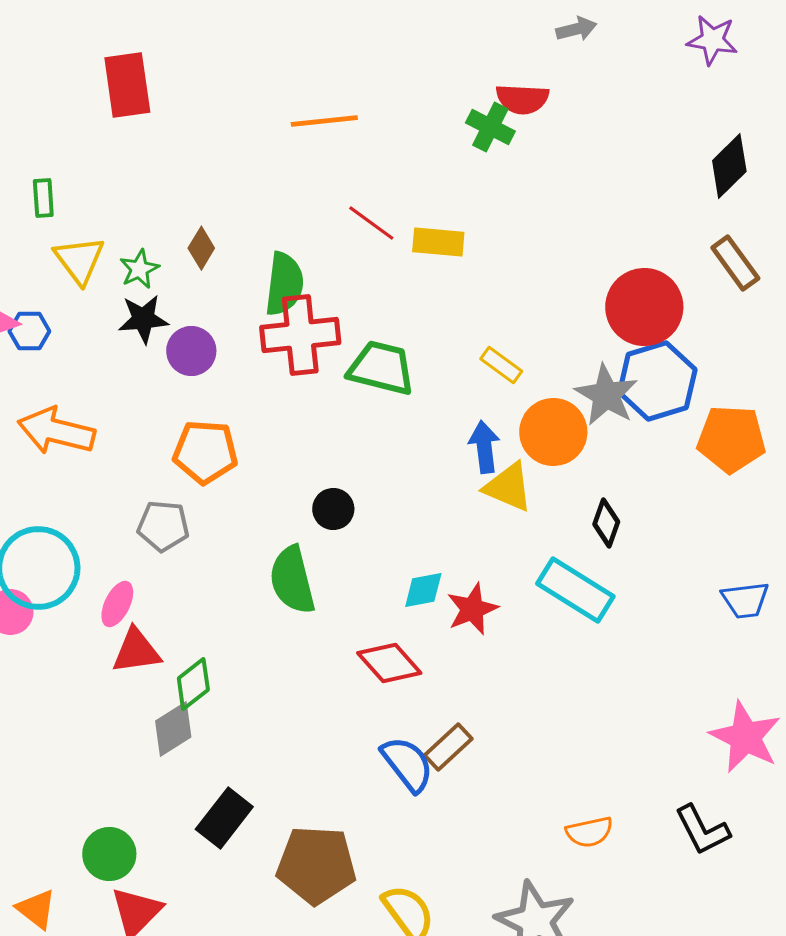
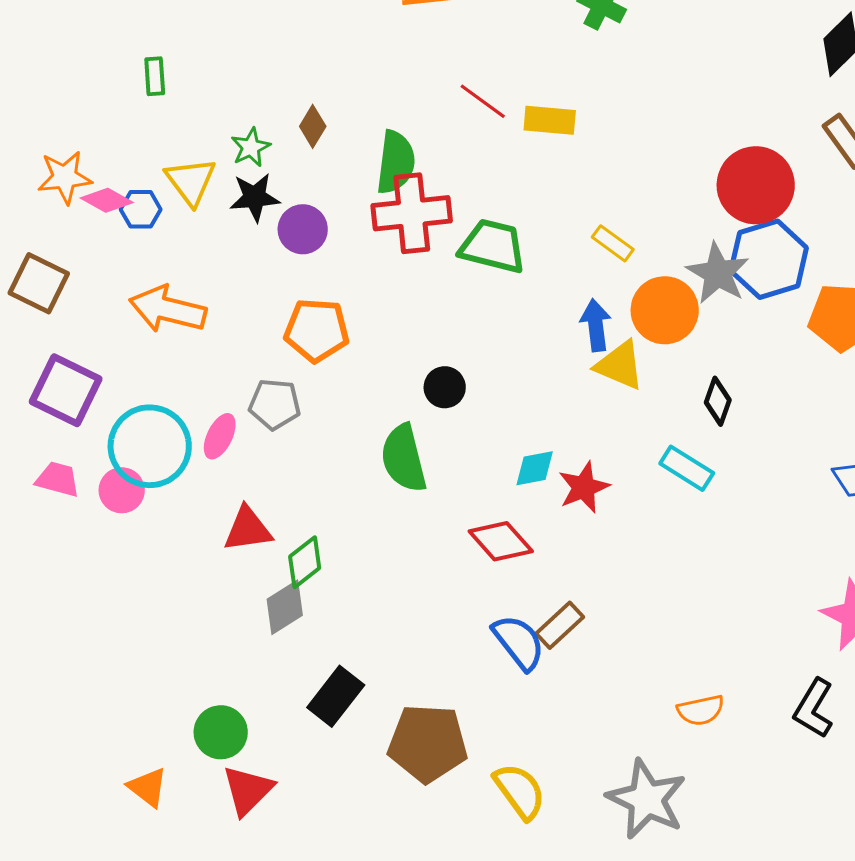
yellow triangle: (79, 260) -> (191, 181), moved
cyan rectangle: (575, 590) -> (687, 468), size x0.7
pink ellipse: (117, 604) -> (220, 436), moved
black L-shape: (702, 830) -> (814, 708), turned 58

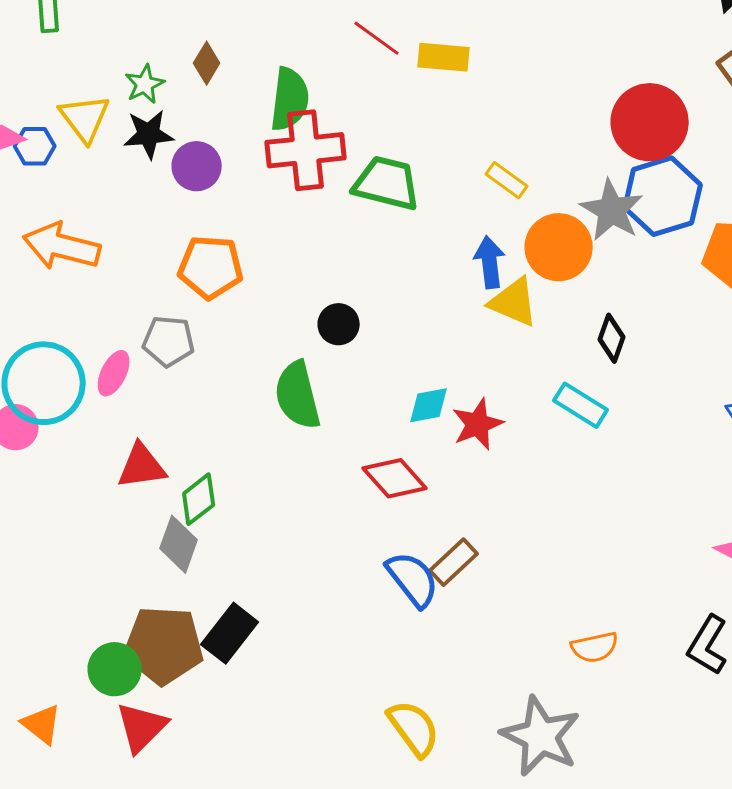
gray diamond: (285, 607) -> (179, 544), turned -38
brown pentagon: (428, 743) -> (164, 645), moved

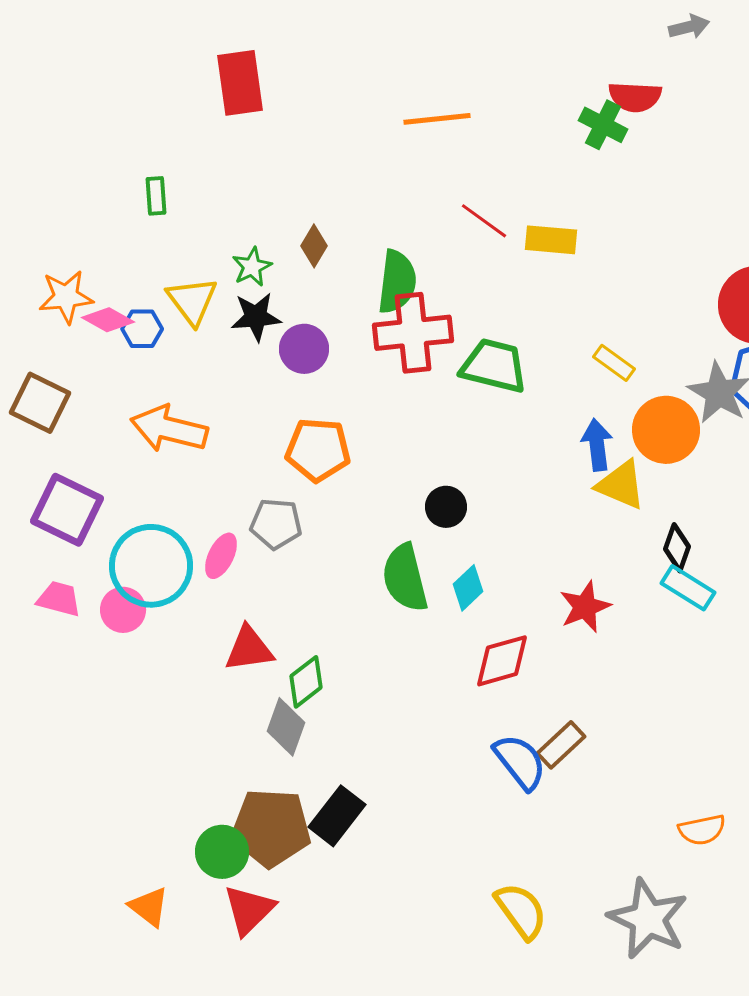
black diamond: (612, 338) -> (677, 548), moved
cyan diamond: (429, 405) -> (468, 588), moved, turned -33
red diamond: (395, 478) -> (502, 661), turned -64

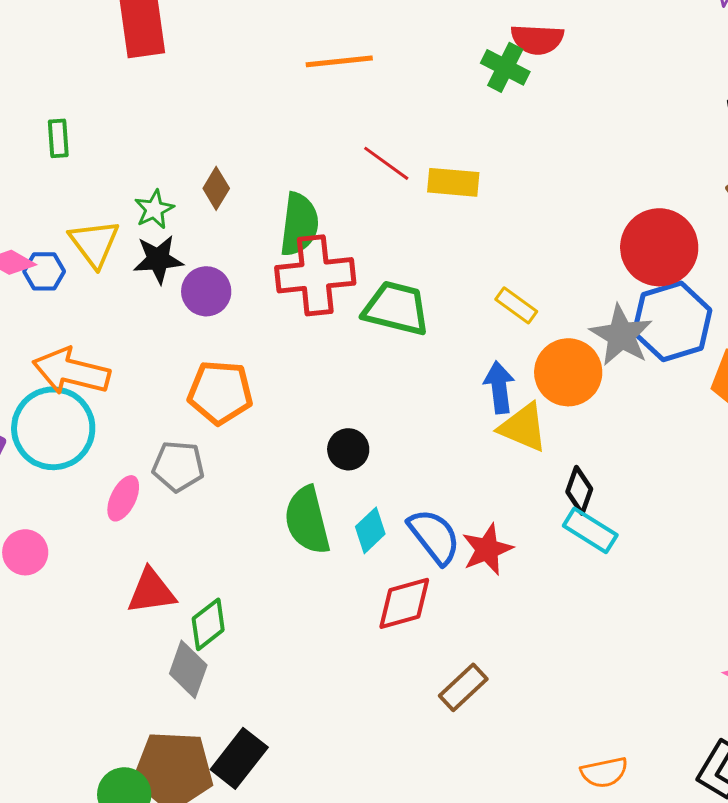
cyan circle: (151, 566) -> (53, 428), moved
blue semicircle: (520, 762) -> (434, 536), moved

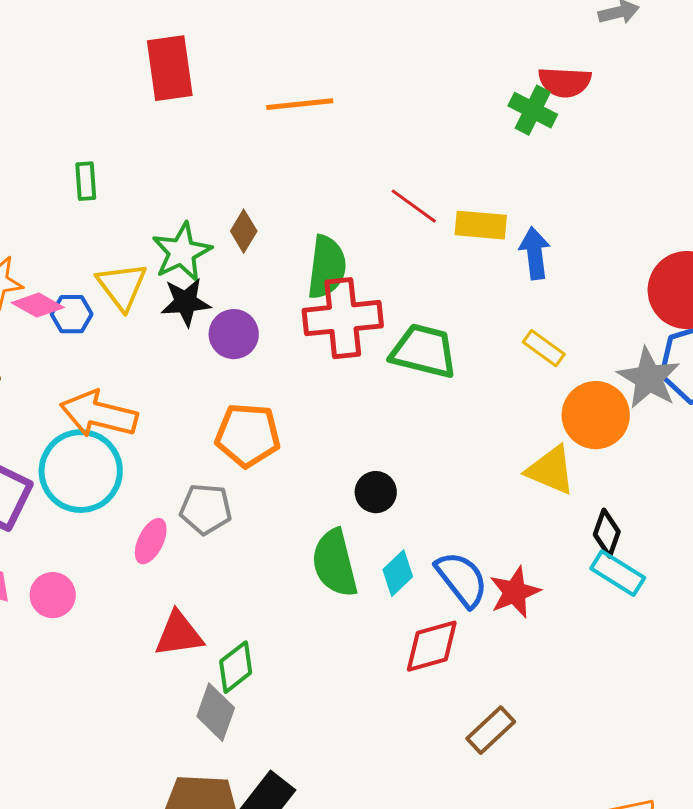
orange line: (339, 61) -> (300, 104), moved
green star: (154, 209) -> (182, 252), size x1.5
blue arrow: (499, 387) -> (535, 253), moved

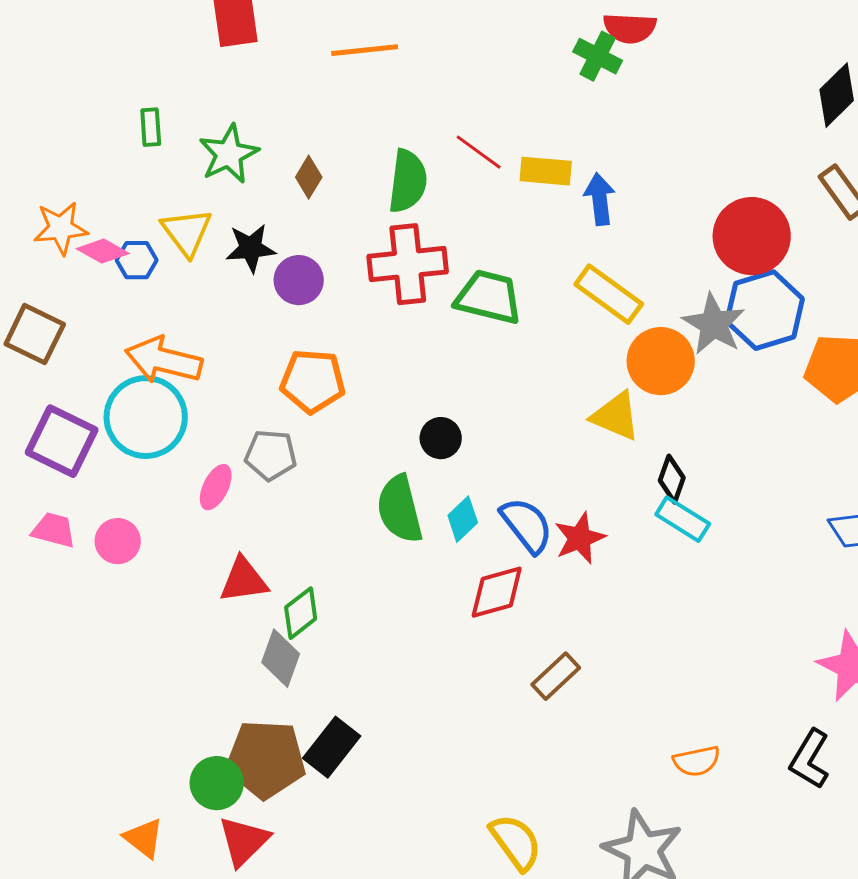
green star: (182, 252) -> (229, 154), moved
green semicircle: (327, 267) -> (408, 181), moved
yellow rectangle: (544, 348) -> (609, 294), size x1.6

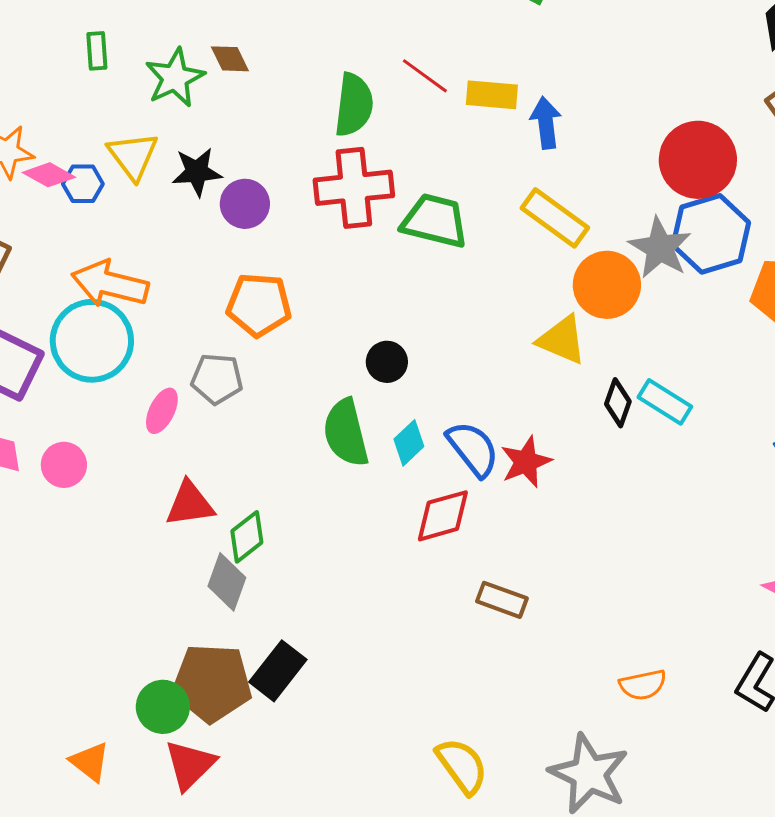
brown diamond: (309, 177) -> (230, 59), moved, turned -57
cyan rectangle: (683, 519) -> (665, 402), moved
brown rectangle: (556, 676) -> (502, 600), turned 63

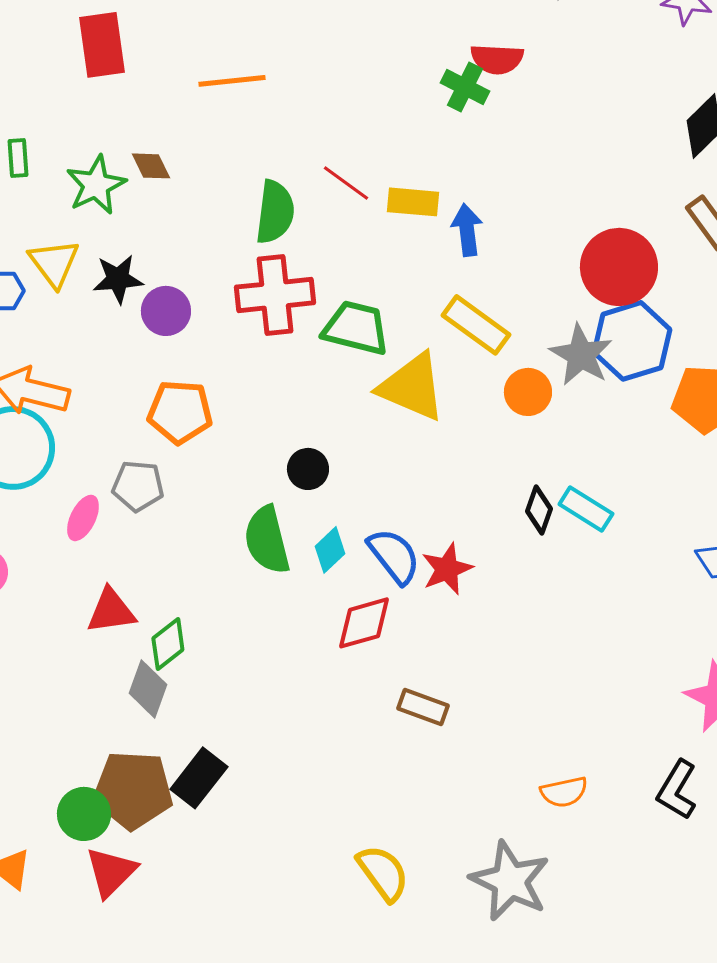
orange circle: (607, 285) -> (528, 392), size x0.7
yellow triangle: (562, 340) -> (412, 387), moved, size x1.4

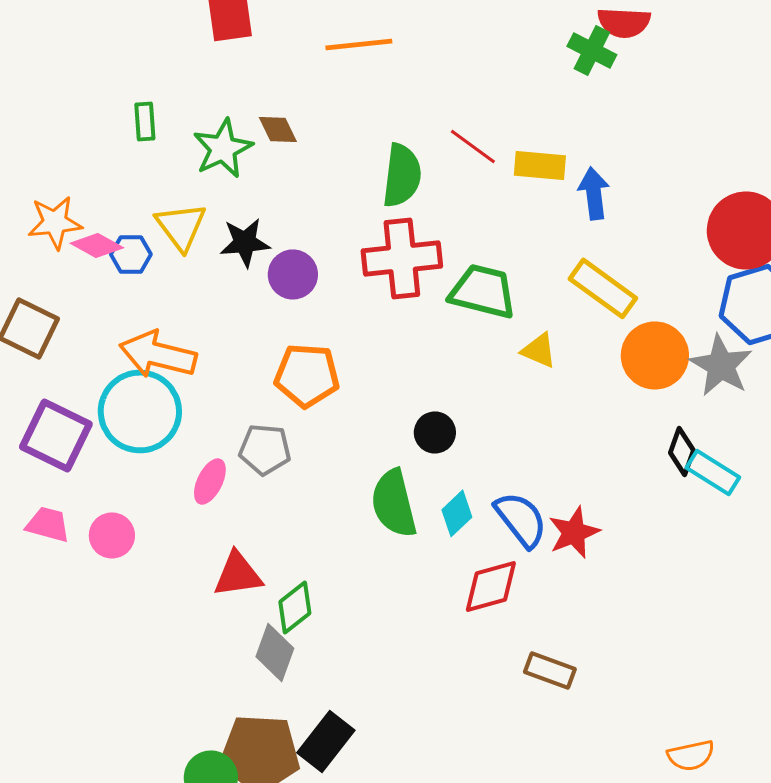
gray star: (581, 355) -> (721, 365), moved
yellow triangle: (412, 387) -> (539, 350), size x0.5
orange circle: (528, 392) -> (655, 355), size x1.4
black diamond: (539, 510) -> (682, 451), moved

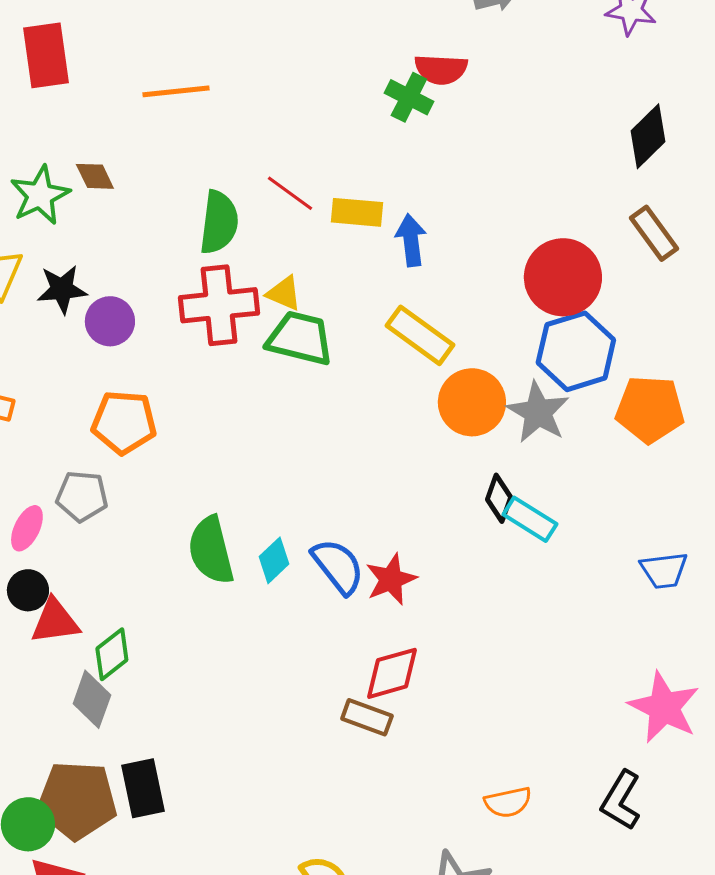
yellow triangle: (539, 350) -> (284, 293), moved
black circle: (435, 432) -> (28, 590), moved
red diamond: (491, 586) -> (392, 673), moved
black rectangle: (326, 741) -> (143, 788), turned -50

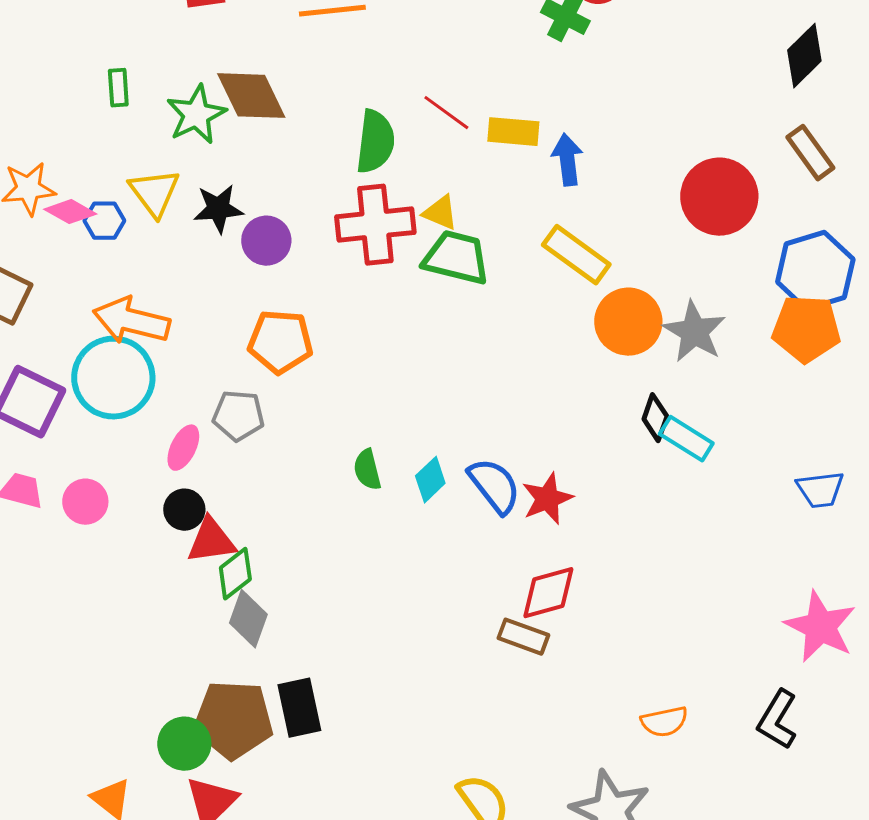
brown diamond: (95, 176) -> (251, 96), size x1.8
blue hexagon: (576, 351) -> (815, 271), moved
green semicircle: (211, 550) -> (367, 470), size x0.6
green diamond: (112, 654) -> (235, 574), moved

